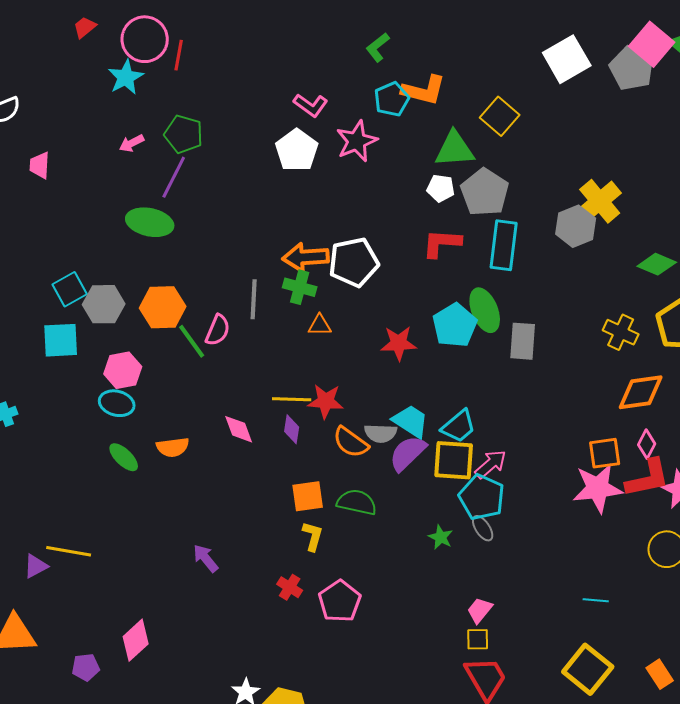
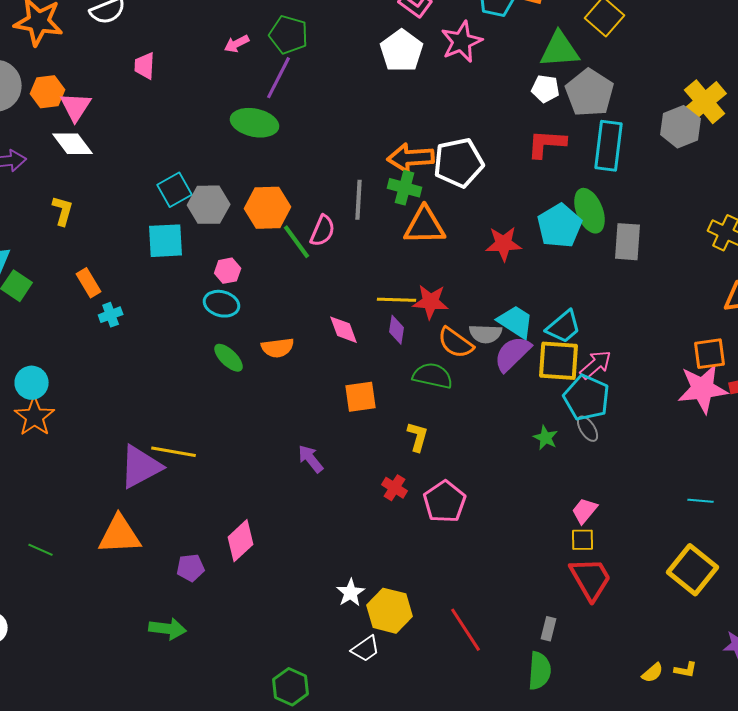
orange triangle: (320, 325) -> (425, 226), size x1.8
pink hexagon: (123, 370) -> (228, 271), size x0.7
orange square: (308, 496) -> (361, 397), moved
green semicircle: (357, 502) -> (433, 376), moved
purple triangle: (36, 566) -> (141, 467), size x1.8

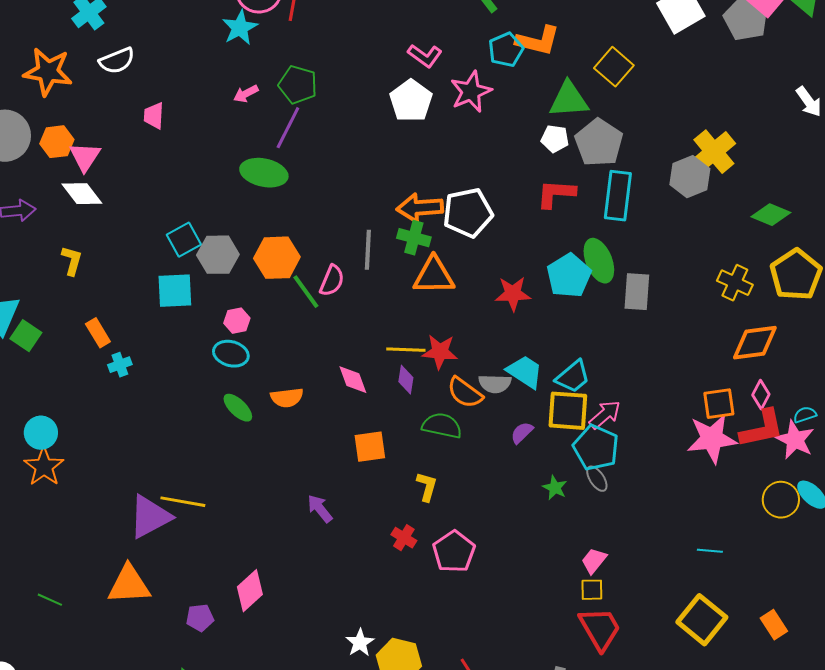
purple semicircle: (513, 354) -> (522, 433), moved, size x0.6

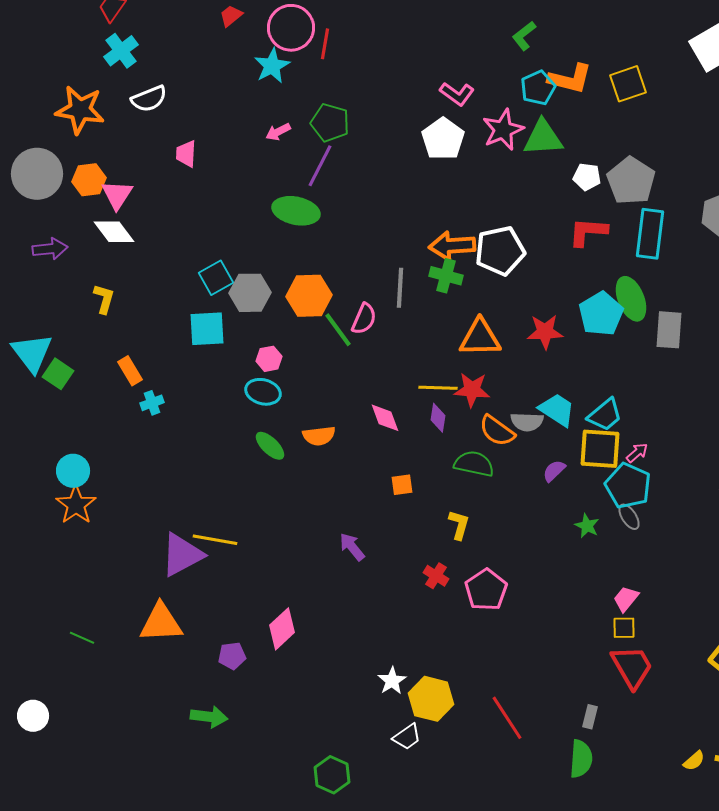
yellow square: (614, 67) -> (628, 84), moved, turned 30
green triangle: (569, 100) -> (543, 138), moved
orange triangle: (434, 276) -> (480, 338), moved
pink arrow: (605, 415) -> (637, 453), size x0.7
orange square: (370, 447) -> (402, 485), size x0.7

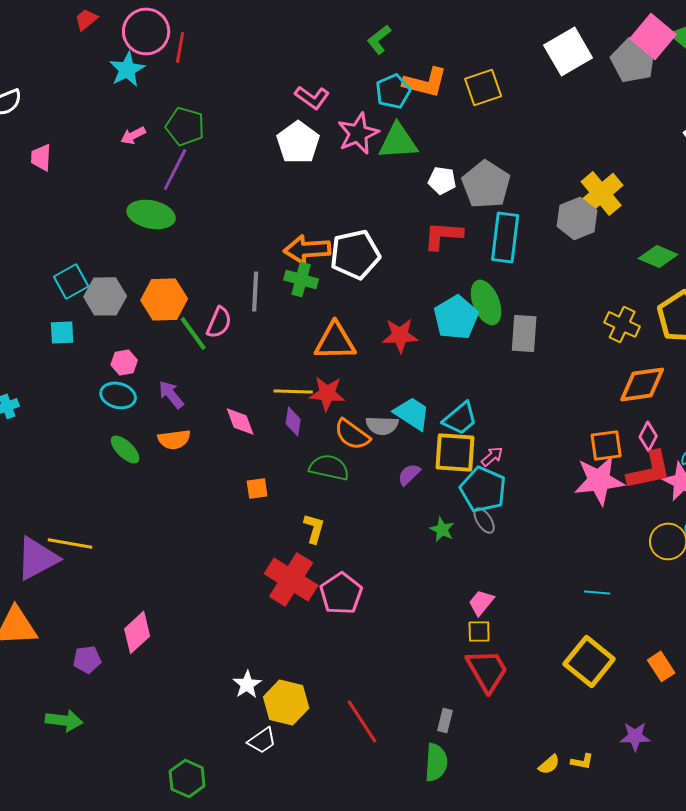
cyan square: (207, 329) -> (62, 332), size x0.7
purple arrow: (352, 547) -> (171, 394), moved
red cross: (436, 576) -> (291, 579), size x2.0

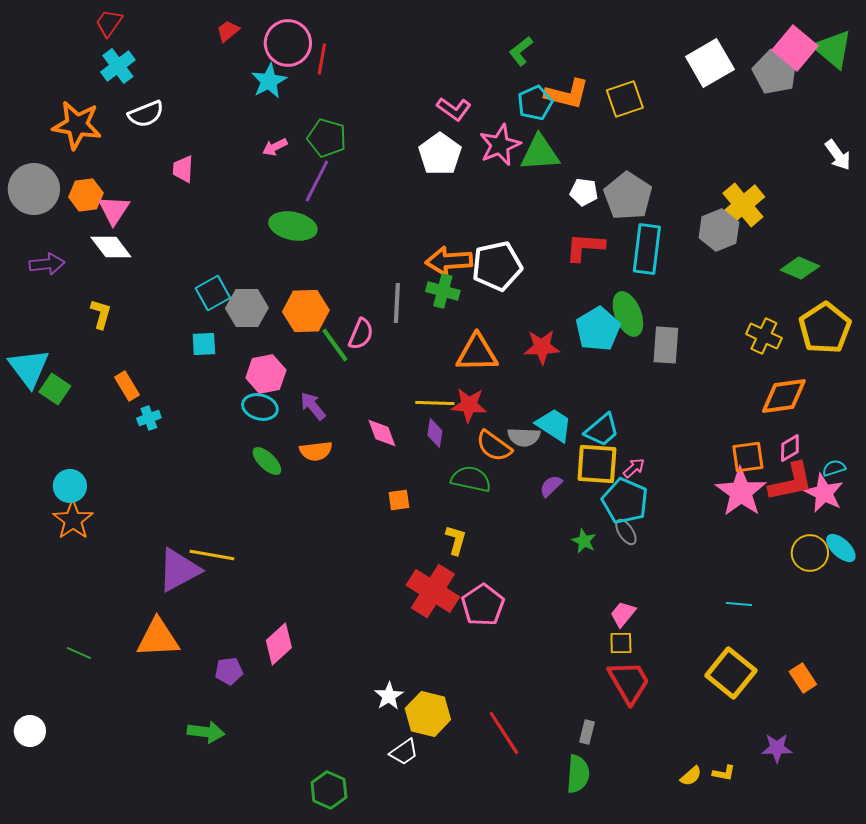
pink hexagon: (124, 362) -> (266, 374), size x1.5
pink diamond: (648, 436) -> (790, 448), turned 32
pink star: (599, 480) -> (741, 492), turned -30

